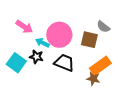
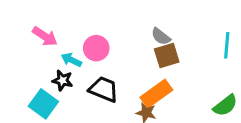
pink circle: (59, 35) -> (96, 48), size x0.7
brown square: (89, 40) -> (167, 56), moved, turned -30
cyan square: (16, 63) -> (43, 104), moved

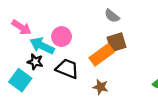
gray semicircle: (161, 36) -> (112, 16), moved
cyan arrow: (71, 60) -> (42, 46), size x1.5
orange rectangle: (156, 94) -> (102, 55), moved

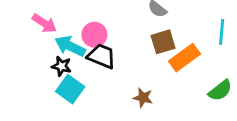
orange rectangle: (102, 55) -> (185, 58), moved
black trapezoid: (67, 69) -> (102, 56), moved
cyan square: (20, 80) -> (70, 89), moved

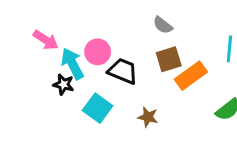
cyan arrow: (70, 46) -> (72, 64), turned 36
black trapezoid: (102, 56) -> (123, 71), moved
cyan square: (70, 89) -> (98, 108), moved

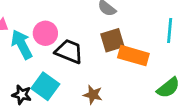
orange rectangle: (191, 76) -> (133, 56), turned 52
black star: (64, 84) -> (22, 95), moved

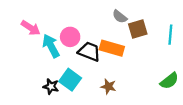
brown square: (112, 40) -> (138, 29), moved
orange rectangle: (133, 56) -> (112, 48), moved

